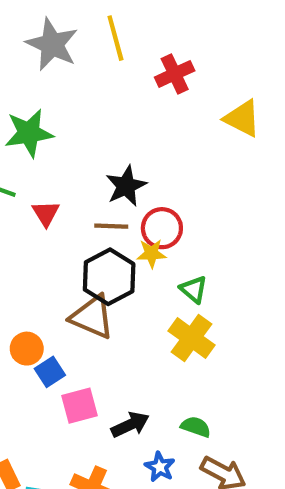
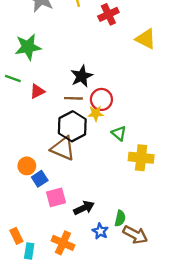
red triangle: (46, 213) -> (37, 91), turned 35
yellow cross: (192, 338) -> (141, 158), moved, turned -30
green semicircle: (196, 427) -> (120, 218), moved, turned 84

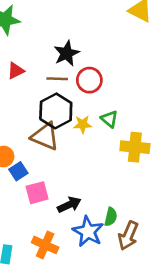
yellow star: (96, 113) -> (83, 124), moved
blue star: (100, 231) -> (88, 232), size x1.6
brown arrow: (135, 235) -> (128, 236), turned 85

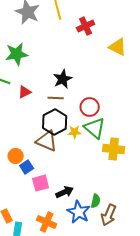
red circle: (89, 80) -> (90, 107), moved
green triangle: (109, 119) -> (95, 128), size x1.6

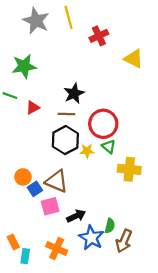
red circle: (90, 107) -> (103, 124), size x1.4
green triangle: (95, 128) -> (109, 147), size x0.6
brown triangle: (47, 141) -> (57, 181), moved

